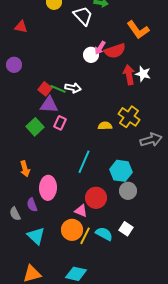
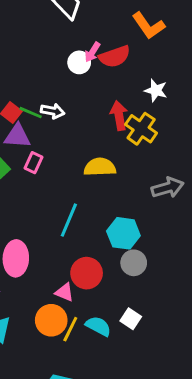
red arrow: (129, 75) -> (119, 115), moved
yellow cross: (129, 117) -> (141, 129), moved
yellow semicircle: (105, 126) -> (100, 167), size x1.5

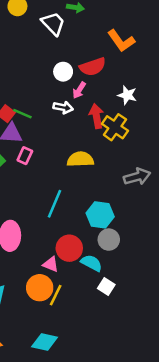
pink arrow: (92, 52) -> (79, 90), moved
white arrow: (53, 111) -> (63, 107), moved
cyan semicircle: (98, 326) -> (91, 263), moved

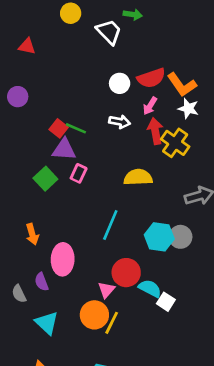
orange L-shape: (121, 41) -> (182, 85), moved
pink arrow: (79, 90) -> (150, 106), moved
gray circle: (109, 240) -> (180, 237), moved
pink triangle: (51, 264) -> (106, 290), turned 49
white square: (106, 286) -> (166, 302), moved

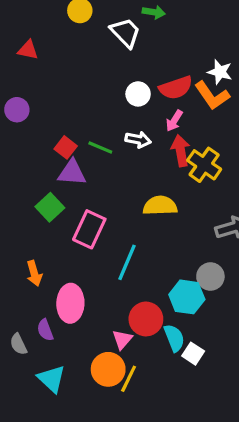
white star: (188, 108) -> (220, 72), moved
green line: (76, 128) -> (100, 147), moved
pink rectangle: (79, 173) -> (89, 229), moved, size x1.6
cyan hexagon: (159, 237) -> (187, 297), moved
cyan semicircle: (150, 288) -> (174, 338), turned 40

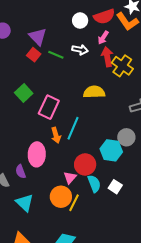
purple triangle: (72, 173) -> (38, 37), moved, turned 42
orange arrow: (34, 273) -> (56, 135), moved
cyan semicircle: (174, 338) -> (94, 184), moved

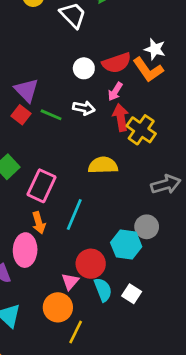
orange arrow: (56, 135) -> (39, 223), moved
yellow line: (74, 203) -> (76, 332), moved

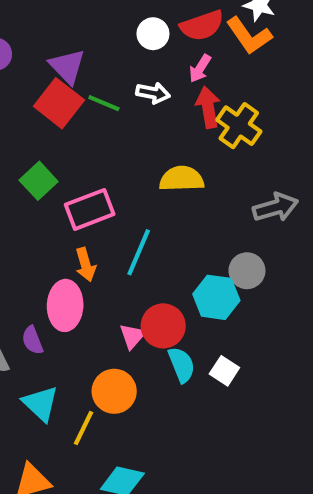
red square: (21, 115) -> (59, 103), size x1.6
pink rectangle: (41, 186) -> (90, 209), turned 44
pink triangle: (70, 281) -> (133, 336), moved
yellow line: (76, 332) -> (83, 428), moved

